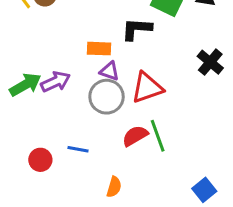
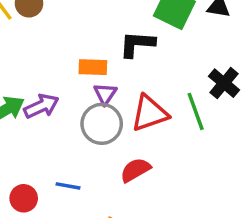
purple triangle: (110, 71) -> (105, 94), turned 45
green line: (158, 136) -> (196, 111), moved

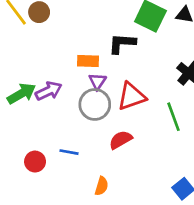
green line: (196, 111) -> (174, 117), moved

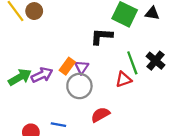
orange rectangle: (88, 61) -> (67, 66), moved, turned -56
red triangle: (131, 96) -> (124, 79), moved, size x0.7
green line: (174, 117) -> (132, 63), moved

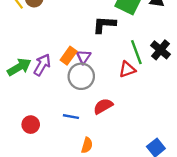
purple arrow: (42, 75) -> (42, 65), turned -35
blue line: (58, 125) -> (71, 117), moved

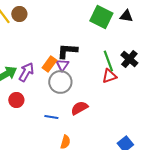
black L-shape: (104, 25) -> (67, 51), moved
red triangle: (127, 69) -> (109, 76), moved
red circle: (31, 125) -> (16, 100), moved

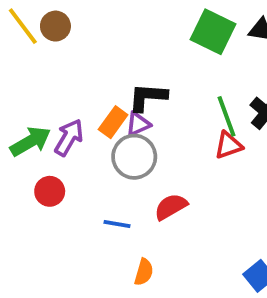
purple triangle: (62, 65) -> (138, 124), turned 32

